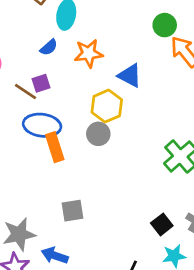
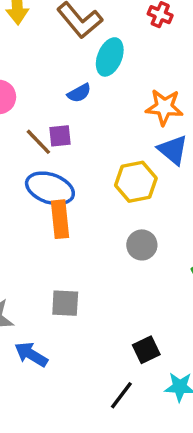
orange star: (89, 53) -> (164, 107), moved
gray circle: (98, 134) -> (142, 245), moved
black square: (162, 224) -> (146, 350), moved

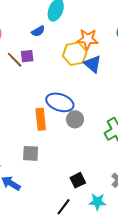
yellow hexagon: (136, 182) -> (75, 54), moved
blue ellipse: (50, 188) -> (60, 102), moved
orange rectangle: (60, 219) -> (41, 119), moved

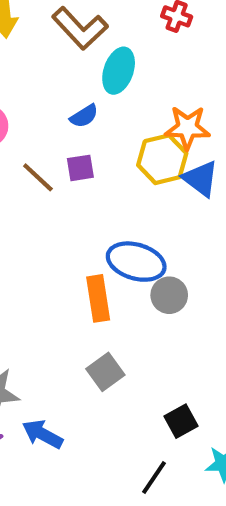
purple square: (27, 56) -> (80, 168), moved
gray square: (31, 153) -> (105, 372), moved, turned -36

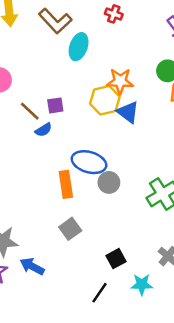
blue semicircle: (84, 116) -> (43, 130), moved

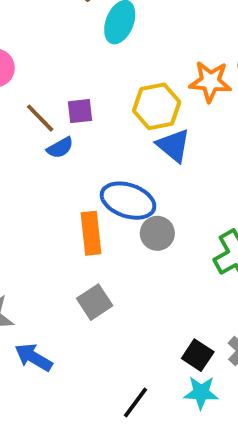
orange star: (120, 81) -> (210, 81), moved
blue triangle: (128, 112) -> (174, 145), moved
black square: (116, 259) -> (198, 355), moved, turned -30

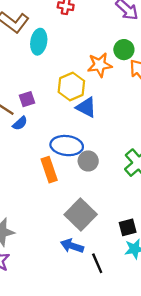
gray square: (95, 302) -> (81, 214), moved, size x1.5
black square: (198, 355) -> (128, 227), turned -36
blue arrow: (34, 357) -> (72, 246), moved
black line: (136, 402) -> (97, 263), turned -48

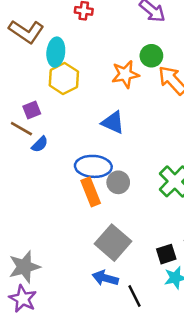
yellow hexagon: (71, 86) -> (64, 79), moved
purple square: (27, 99) -> (32, 110), moved
orange rectangle: (49, 170) -> (91, 192), moved

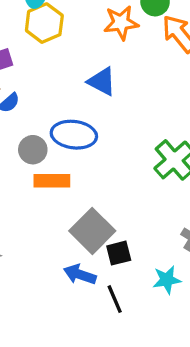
gray circle: (118, 182) -> (33, 150), moved
orange rectangle: (91, 192) -> (52, 181), moved, turned -72
black square: (166, 254) -> (119, 253), moved

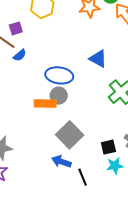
blue triangle: (102, 82) -> (98, 59), moved
gray circle: (33, 150) -> (59, 96), moved
black square: (119, 253) -> (108, 147), moved

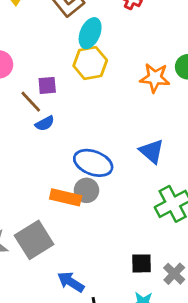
gray square: (70, 135) -> (34, 240), moved
black square: (108, 147) -> (142, 263), moved

